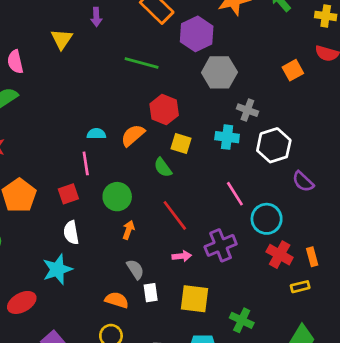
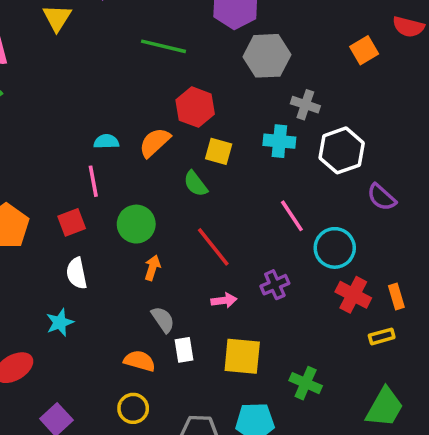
purple cross: (221, 245) -> (275, 285), size x0.7
cyan star: (57, 269) -> (60, 322), size x0.7

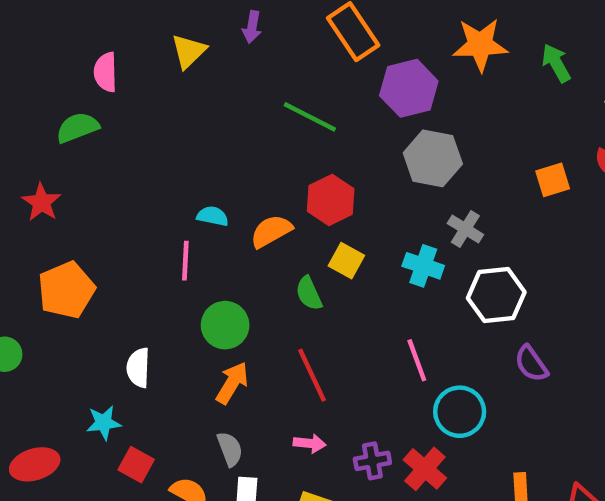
red square: (72, 222) -> (136, 465), moved, turned 36
orange arrow: (152, 268) -> (232, 383), size x1.4
purple cross: (275, 285) -> (372, 461), moved
red cross: (353, 295) -> (425, 469), moved

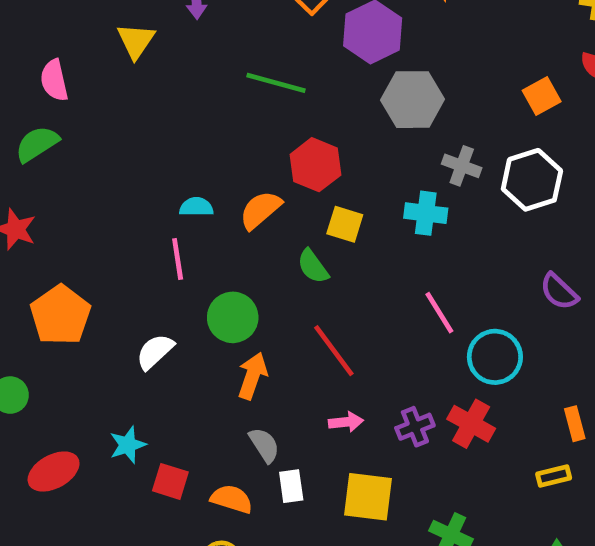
white hexagon: (496, 295) -> (532, 180), moved
white semicircle: (138, 368) -> (155, 352), moved, turned 57
red ellipse: (35, 464) -> (54, 472), moved

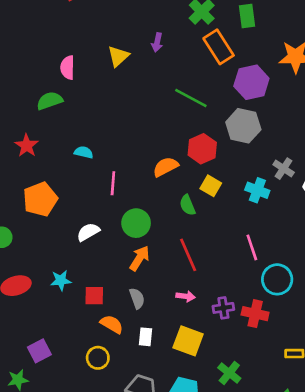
gray hexagon: (413, 100) -> (243, 126), moved
cyan semicircle: (196, 207) -> (84, 152), moved
red cross: (471, 424) -> (255, 314), turned -30
red square: (170, 481) -> (94, 296), moved, turned -30
white rectangle: (291, 486) -> (145, 337), moved

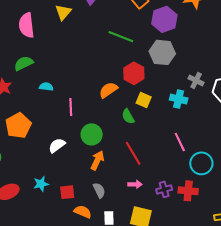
pink semicircle: (67, 68) -> (26, 25), size x1.4
green semicircle: (50, 101) -> (24, 63), moved

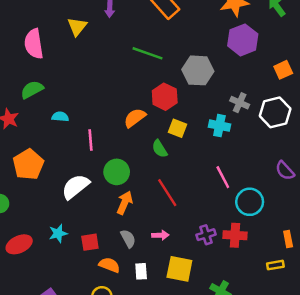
purple hexagon: (164, 19) -> (243, 40), moved
white semicircle: (57, 145) -> (75, 187), size x1.4
pink arrow: (135, 184) -> (160, 235), moved

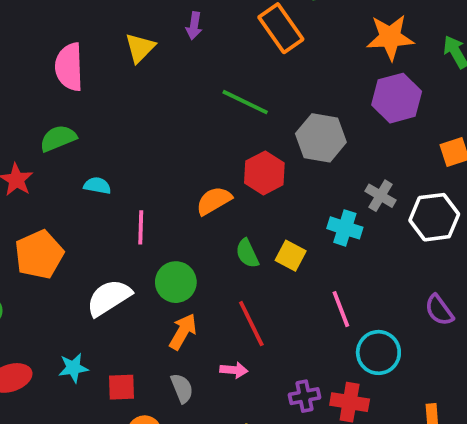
yellow square: (178, 128) -> (291, 256), moved
pink arrow: (160, 235) -> (234, 370), moved

